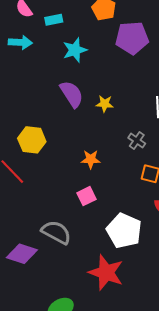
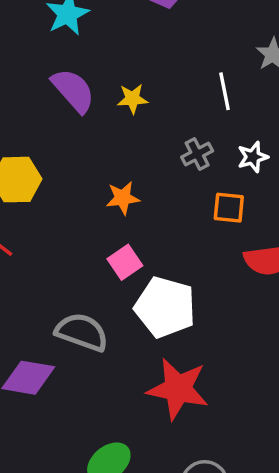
gray cross: (137, 141) -> (197, 154), turned 36
white pentagon: (124, 231) -> (165, 307), moved

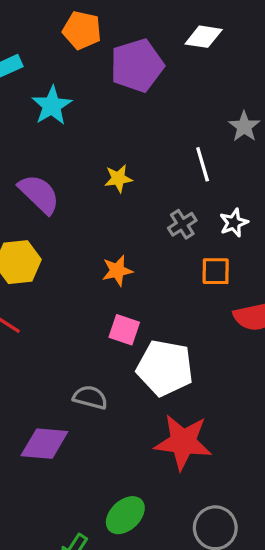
purple semicircle: (73, 90) -> (39, 194), moved
pink square: (125, 262) -> (124, 330), turned -32
gray semicircle: (82, 332) -> (90, 397), size x0.7

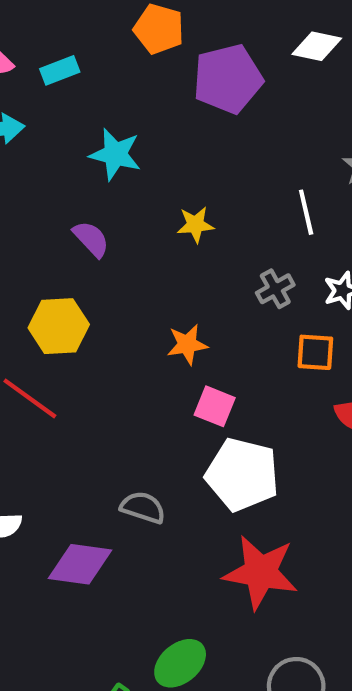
cyan star: (52, 106) -> (115, 154), moved, turned -30
purple semicircle: (39, 194) -> (91, 239), size x0.7
pink square: (124, 330) -> (215, 406), moved

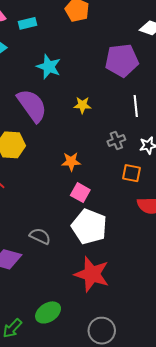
purple pentagon: (228, 79) -> (122, 60), moved
purple semicircle: (91, 239) -> (32, 105), size x1.8

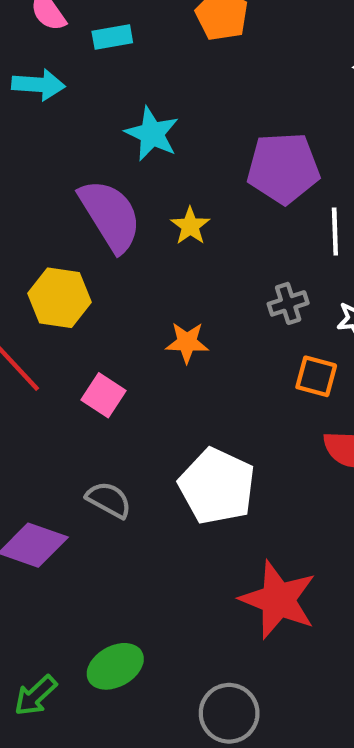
purple pentagon: (122, 60) -> (283, 168), moved
yellow star: (82, 105) -> (190, 226), moved, turned 30
pink square: (80, 193) -> (103, 395), moved
red star: (92, 274) -> (278, 600), moved

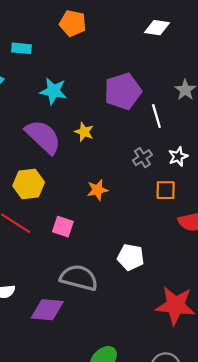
cyan rectangle: (112, 37) -> (21, 48), turned 30
white pentagon: (217, 486) -> (131, 257), size x0.7
gray semicircle: (109, 500) -> (79, 278), size x1.6

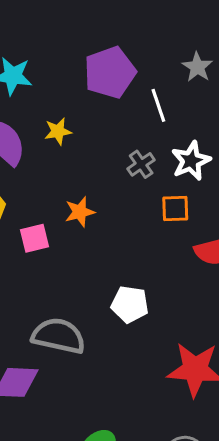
yellow star: (84, 132) -> (58, 131), turned -30
white star: (178, 156) -> (191, 161), size x1.4
pink square: (63, 227) -> (34, 238), moved, turned -30

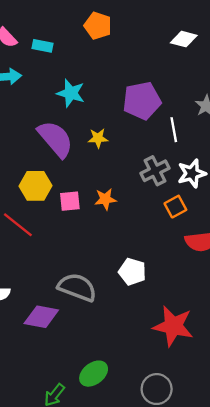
gray cross: (141, 164) -> (155, 171), size x1.4
orange square: (175, 208) -> (175, 207), turned -35
pink square: (34, 238) -> (70, 201), moved

